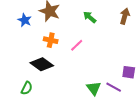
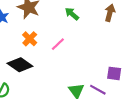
orange cross: (51, 40) -> (30, 39), turned 32

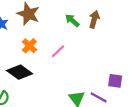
brown arrow: (110, 13) -> (94, 19), moved

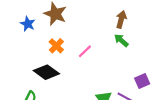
green arrow: (72, 21) -> (121, 40), moved
purple square: (115, 81) -> (142, 81), turned -32

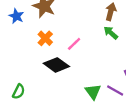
black diamond: (46, 72) -> (56, 65), moved

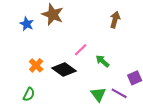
green arrow: (111, 33) -> (102, 61), moved
orange cross: (45, 38) -> (36, 65), moved

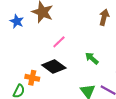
pink line: (81, 50) -> (59, 42), moved
orange cross: (36, 65) -> (32, 78), moved, turned -32

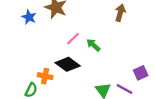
green arrow: (92, 58) -> (93, 45), moved

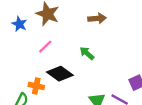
brown arrow: (120, 13) -> (97, 18), moved, turned 70
pink line: (73, 39) -> (45, 47), moved

